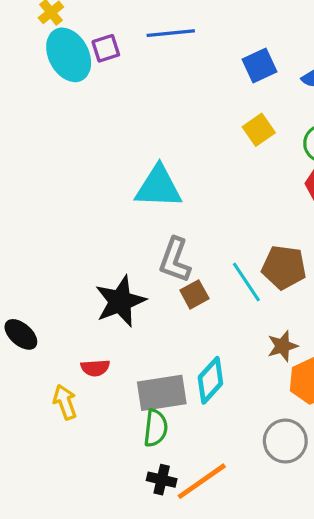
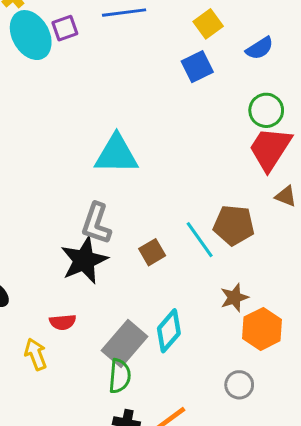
blue square: (260, 65) -> (197, 67), moved
yellow square: (259, 130) -> (208, 24), moved
gray L-shape: (175, 260) -> (96, 223), moved
gray rectangle: (162, 393) -> (124, 344), turned -39
gray circle: (285, 441) -> (239, 385), size x0.7

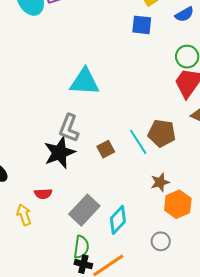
blue square: (197, 67) -> (142, 25), turned 30
cyan diamond: (169, 331) -> (118, 220), moved
green semicircle: (120, 376) -> (81, 247), moved

